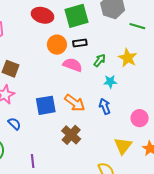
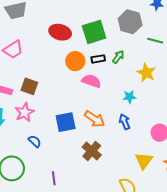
green arrow: (100, 60) -> (118, 57), moved

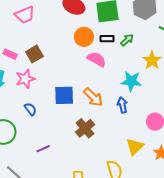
brown square: (29, 86) -> (34, 54), turned 30
cyan star: (129, 97) -> (131, 81), size x1.5
purple line: (54, 178) -> (43, 149), turned 64

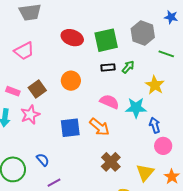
orange circle: (84, 37) -> (71, 81), moved
pink semicircle: (96, 59) -> (109, 102), moved
blue arrow: (122, 105) -> (155, 125), moved
blue semicircle: (30, 109) -> (43, 160), moved
brown cross: (85, 128) -> (111, 162), moved

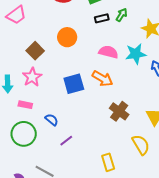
pink rectangle: (13, 91) -> (25, 105), moved

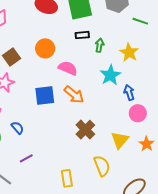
green arrow: (122, 15) -> (100, 45), moved, turned -32
pink semicircle: (108, 52) -> (68, 68), moved
cyan star: (136, 54) -> (110, 75), turned -30
purple line: (66, 141) -> (26, 158), moved

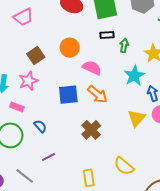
brown cross: (85, 130) -> (91, 130), moved
yellow triangle: (120, 140) -> (136, 118), moved
yellow semicircle: (102, 166) -> (124, 166), turned 150

